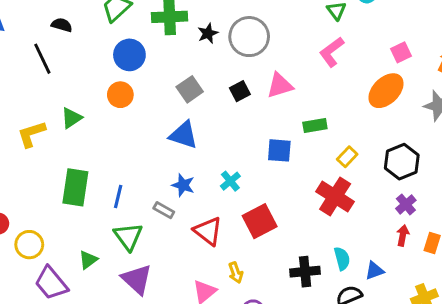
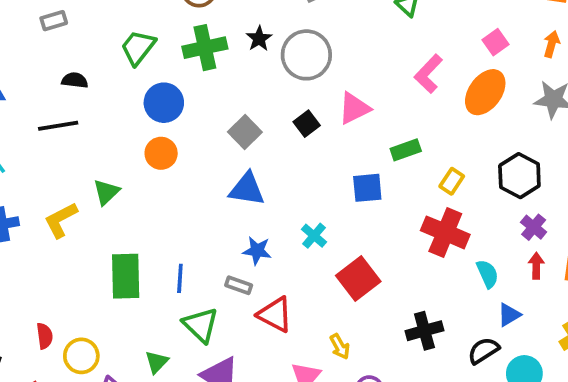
black star: (208, 33) -> (259, 39), moved
pink L-shape: (332, 52) -> (428, 74), moved
black line: (42, 59) -> (58, 126), turned -64
red triangle: (208, 231) -> (275, 315), moved
cyan semicircle: (342, 259) -> (487, 274), moved

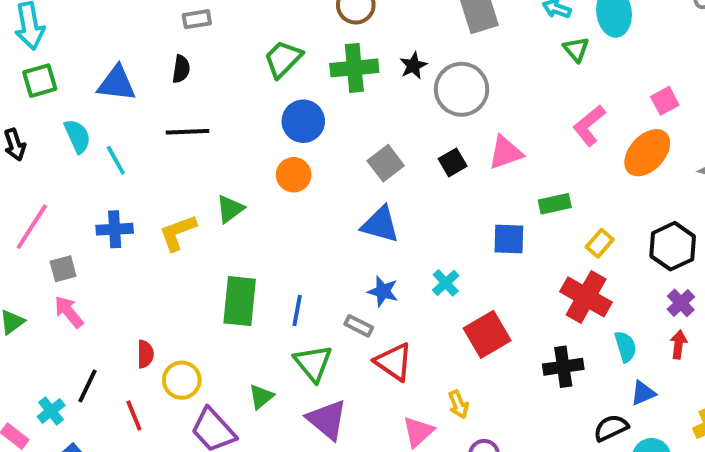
black semicircle: (75, 80) -> (181, 69), moved, turned 85
black cross: (424, 331) -> (563, 367), moved

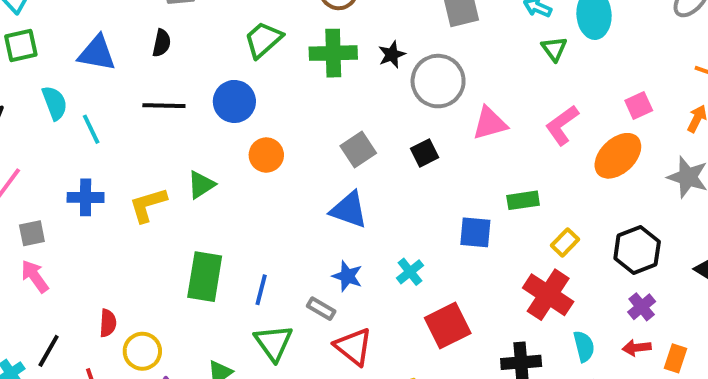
blue circle: (303, 121) -> (234, 101), moved
pink triangle: (505, 152) -> (490, 123), moved
red arrow: (679, 344) -> (637, 348), turned -108

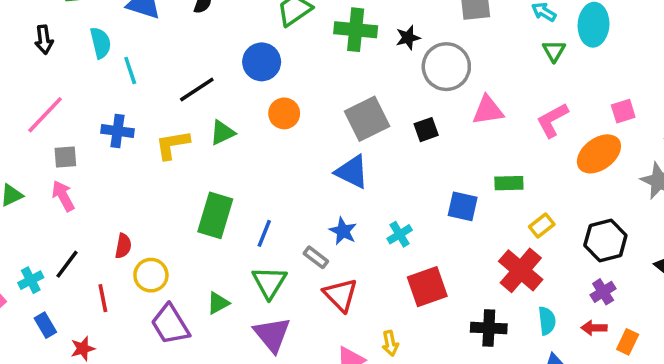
black line: (164, 106) -> (197, 90), moved, turned -42
gray square: (358, 149) -> (367, 119), size x1.4

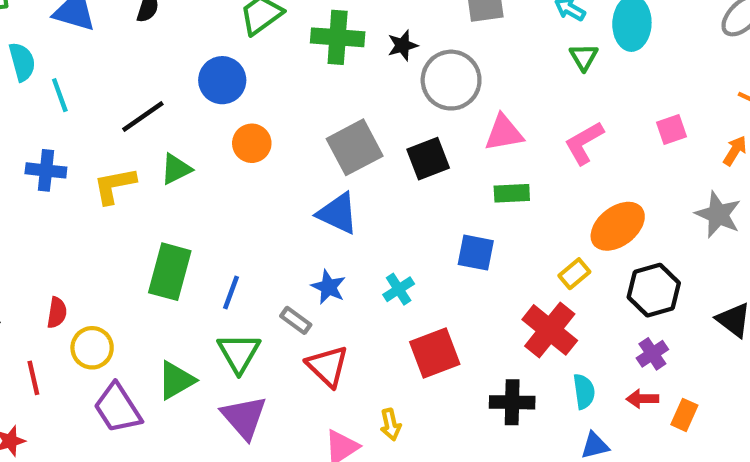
black square: (426, 130) -> (428, 159), size x1.4
orange ellipse: (599, 154) -> (618, 226), moved
green rectangle: (509, 183) -> (512, 193), moved
green triangle: (218, 303) -> (176, 380), size x1.4

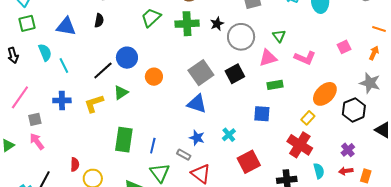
green triangle: (584, 57) -> (279, 36), moved
blue circle: (222, 80) -> (127, 58), moved
pink L-shape: (584, 143) -> (305, 58), turned -120
black hexagon: (654, 290) -> (354, 110), moved

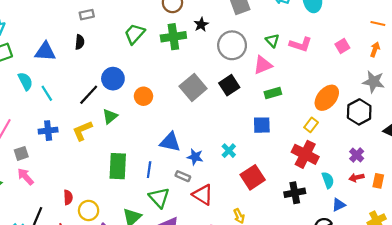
black star: (217, 24) -> (201, 25), moved
pink L-shape: (305, 58) -> (301, 44), moved
blue triangle: (197, 104) -> (170, 142), moved

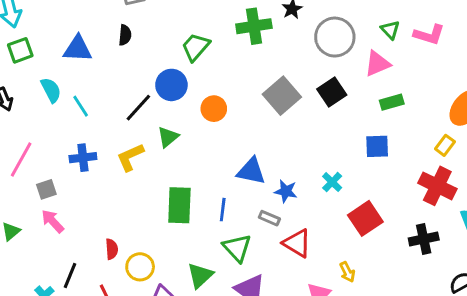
green trapezoid: (135, 34) -> (196, 47), moved

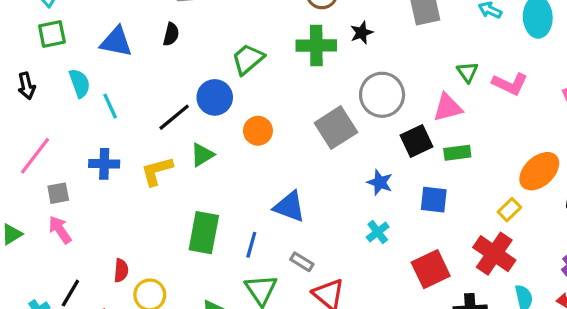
gray circle: (335, 37) -> (382, 95), moved
black square: (332, 92) -> (416, 141), moved
blue star: (286, 191) -> (380, 182), moved
red square: (365, 218) -> (431, 269), moved

